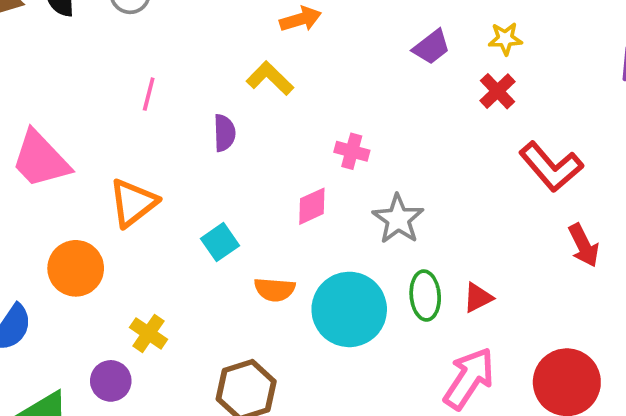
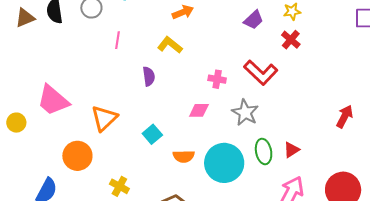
pink line: (149, 94) -> (117, 40), moved
red L-shape: (551, 167) -> (261, 73), moved
pink diamond: (312, 206) -> (199, 110), turned 30
red arrow: (584, 245) -> (345, 116), turned -120

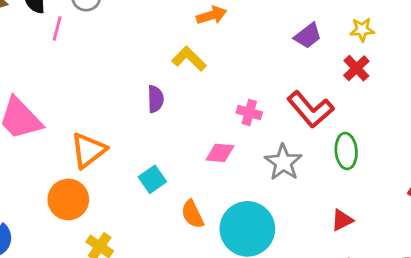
pink line: (117, 40) -> (57, 28), moved
green ellipse: (264, 151) -> (346, 151), moved
orange circle: (77, 156) -> (68, 199), moved
orange semicircle: (184, 156) -> (192, 214), turned 60

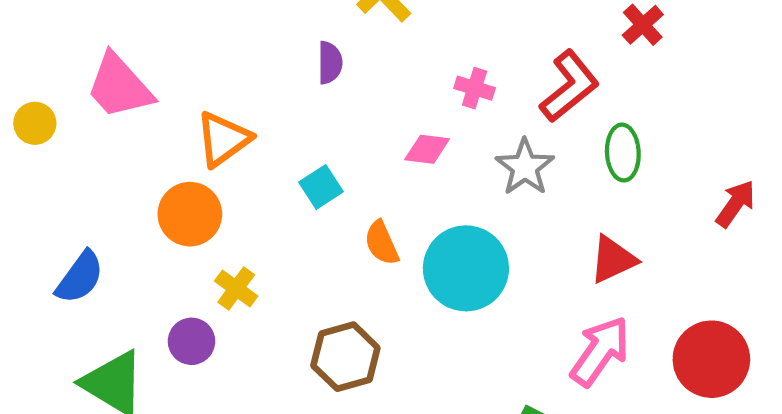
red L-shape: (310, 109) -> (569, 86), turned -90
red triangle: (342, 220) -> (613, 260), size x1.4

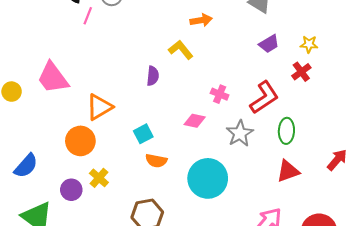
orange semicircle: (382, 243) -> (156, 161), moved, turned -60
red triangle: (613, 260) -> (288, 171), moved
purple circle: (192, 341) -> (71, 190), moved

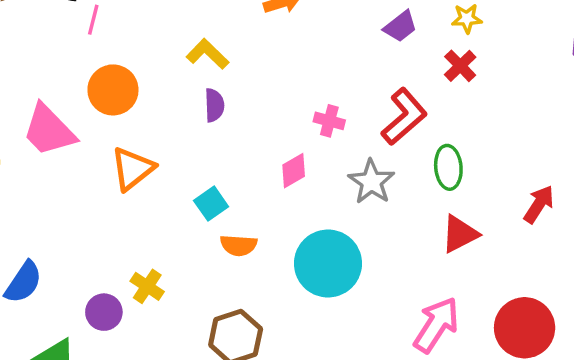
yellow L-shape: (181, 50) -> (208, 54), moved
pink diamond: (195, 121) -> (294, 171), turned -35
orange circle: (80, 141) -> (113, 90), moved

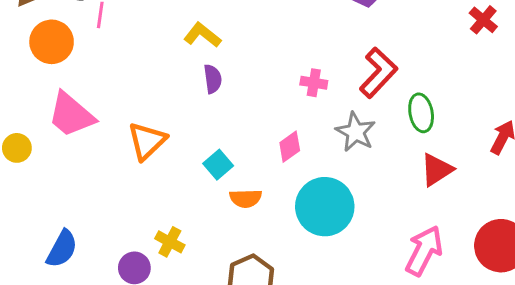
red cross: (460, 66) -> (483, 20), moved
orange circle: (113, 90) -> (52, 42), moved
pink diamond: (294, 171) -> (290, 147), moved

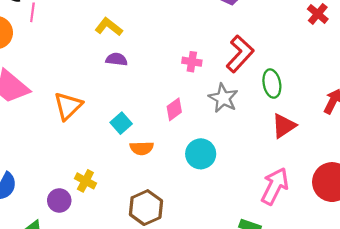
purple semicircle: (213, 79) -> (117, 59), turned -75
cyan circle: (325, 207) -> (201, 154), size x0.7

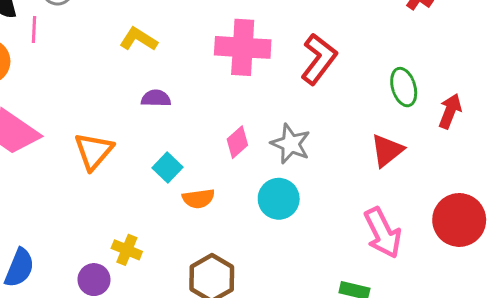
purple semicircle: (117, 59) -> (156, 98), moved
pink cross: (192, 62) -> (243, 47), moved, size x2.0
green ellipse: (272, 84) -> (404, 87), moved
gray star: (223, 98) -> (291, 144), moved
pink arrow: (275, 186) -> (383, 233), turned 132

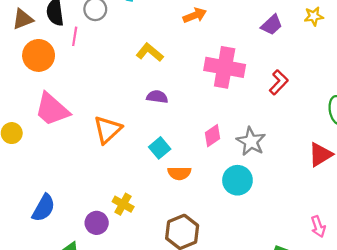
red L-shape: (319, 59) -> (279, 82), size x0.7
pink arrow: (383, 233) -> (318, 227), moved, size x0.6

